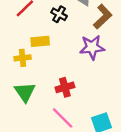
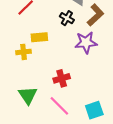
black cross: (59, 14) -> (67, 18), moved
green triangle: (25, 92) -> (28, 95), moved

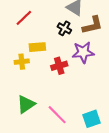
brown L-shape: (95, 15) -> (92, 25), turned 30
red cross: (62, 78) -> (59, 66), moved
green triangle: (28, 95) -> (26, 104), turned 30

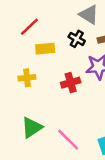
yellow rectangle: (37, 47) -> (45, 49), moved

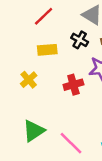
red line: (29, 27) -> (44, 16), moved
yellow cross: (27, 78) -> (29, 80), turned -35

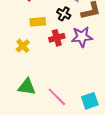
red cross: (73, 85) -> (57, 38), moved
green triangle: (34, 131) -> (27, 87), turned 42

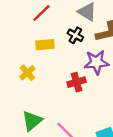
red cross: (57, 38) -> (77, 82), moved
green triangle: (27, 87) -> (32, 121), turned -48

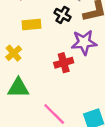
green triangle: (32, 121) -> (18, 88), moved, turned 40

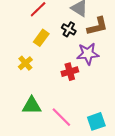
yellow rectangle: (31, 24) -> (41, 38), turned -49
green triangle: (18, 88) -> (32, 106), moved

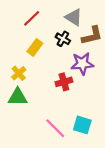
green triangle: (32, 106) -> (18, 97), moved
cyan square: (96, 121) -> (82, 125), moved, turned 36

